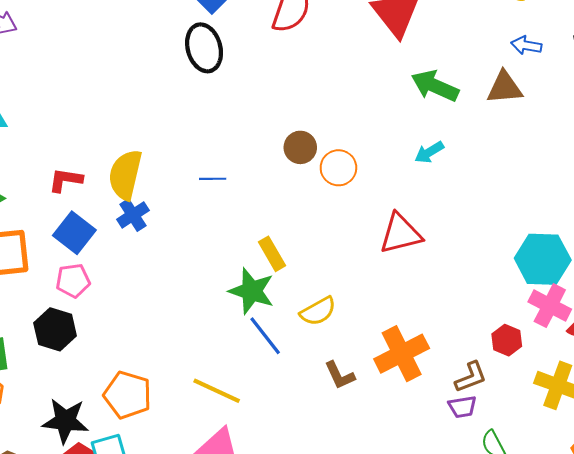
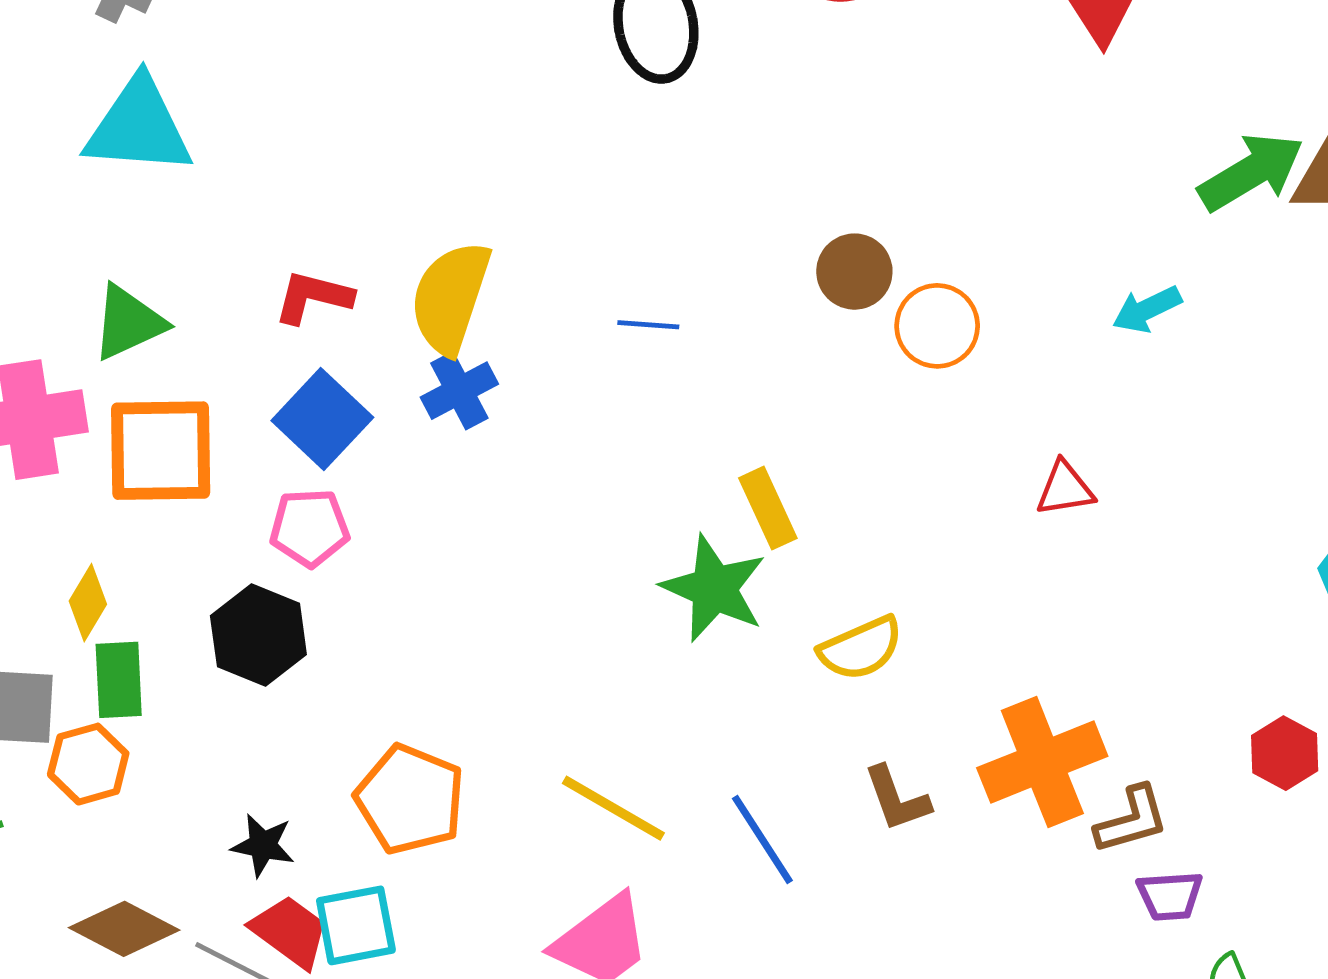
green arrow: (435, 86) -> (1251, 172), moved, turned 120
red triangle: (401, 234) -> (1065, 489), size x0.6
blue line: (265, 336) -> (762, 840), moved
brown L-shape: (471, 377) -> (1132, 820), moved
black star: (65, 421) -> (263, 845), size x0.6

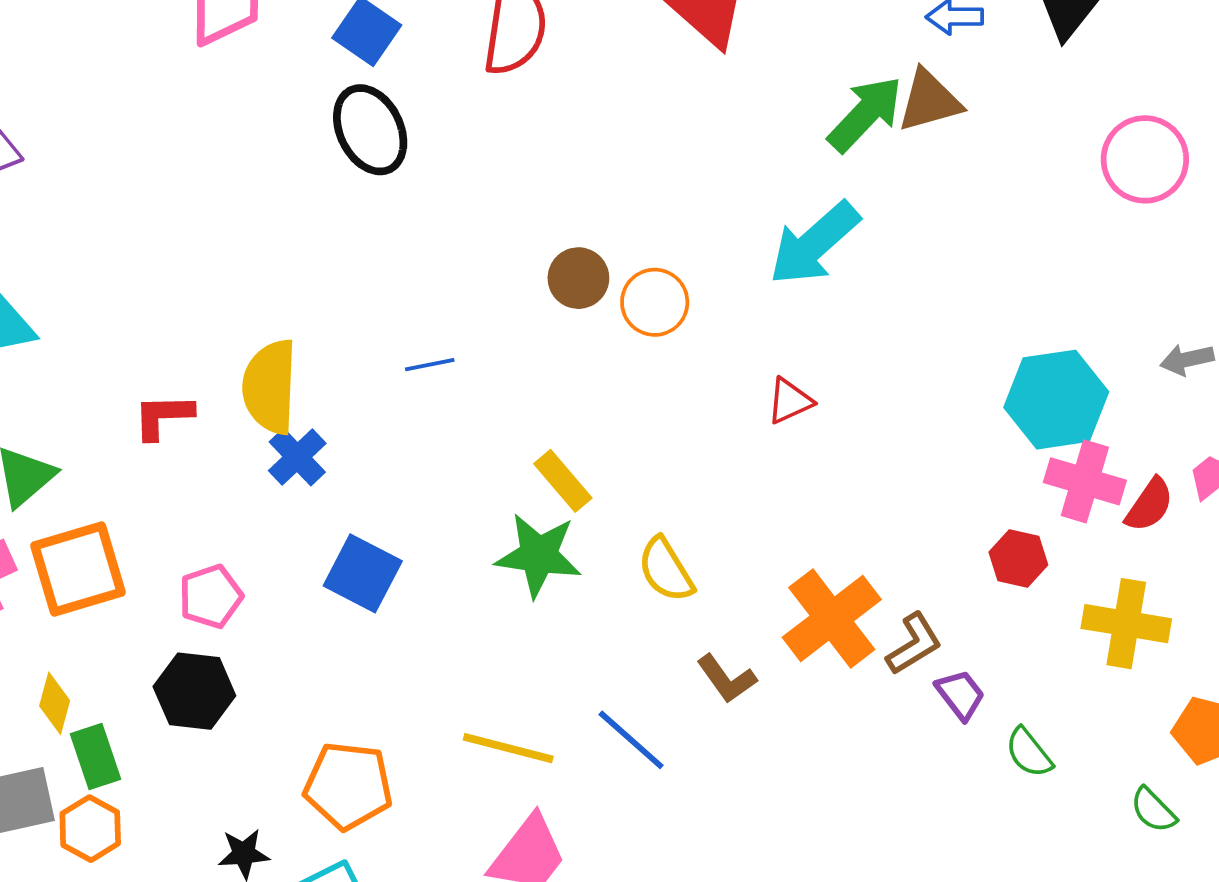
cyan arrow: (1147, 309) -> (814, 243), size x1.8
blue square: (322, 419) -> (363, 573), moved
yellow semicircle: (861, 648) -> (666, 570), turned 98
purple trapezoid: (1170, 896) -> (960, 695), turned -108

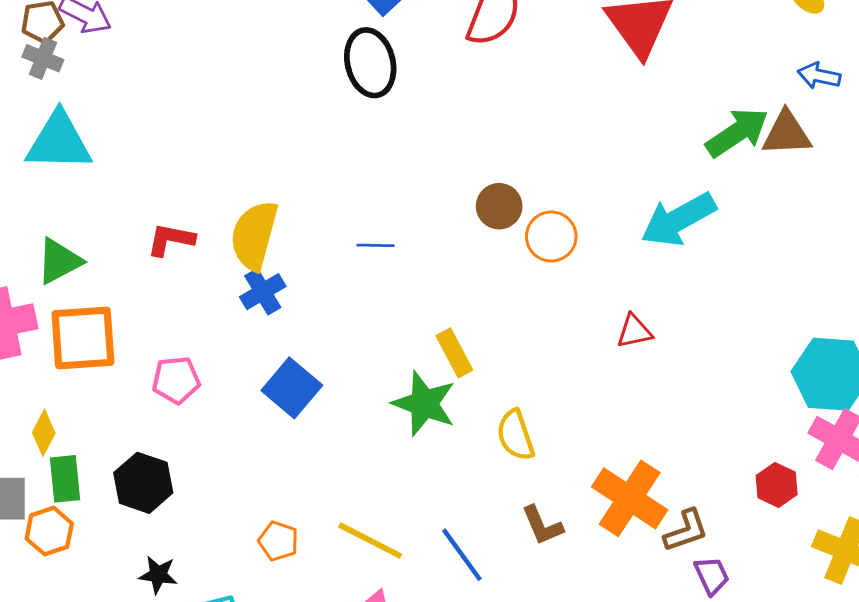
orange cross: (832, 618) -> (630, 498), turned -32
black hexagon: (194, 691) -> (143, 483), moved
orange pentagon: (348, 786) -> (278, 541), moved, size x0.6

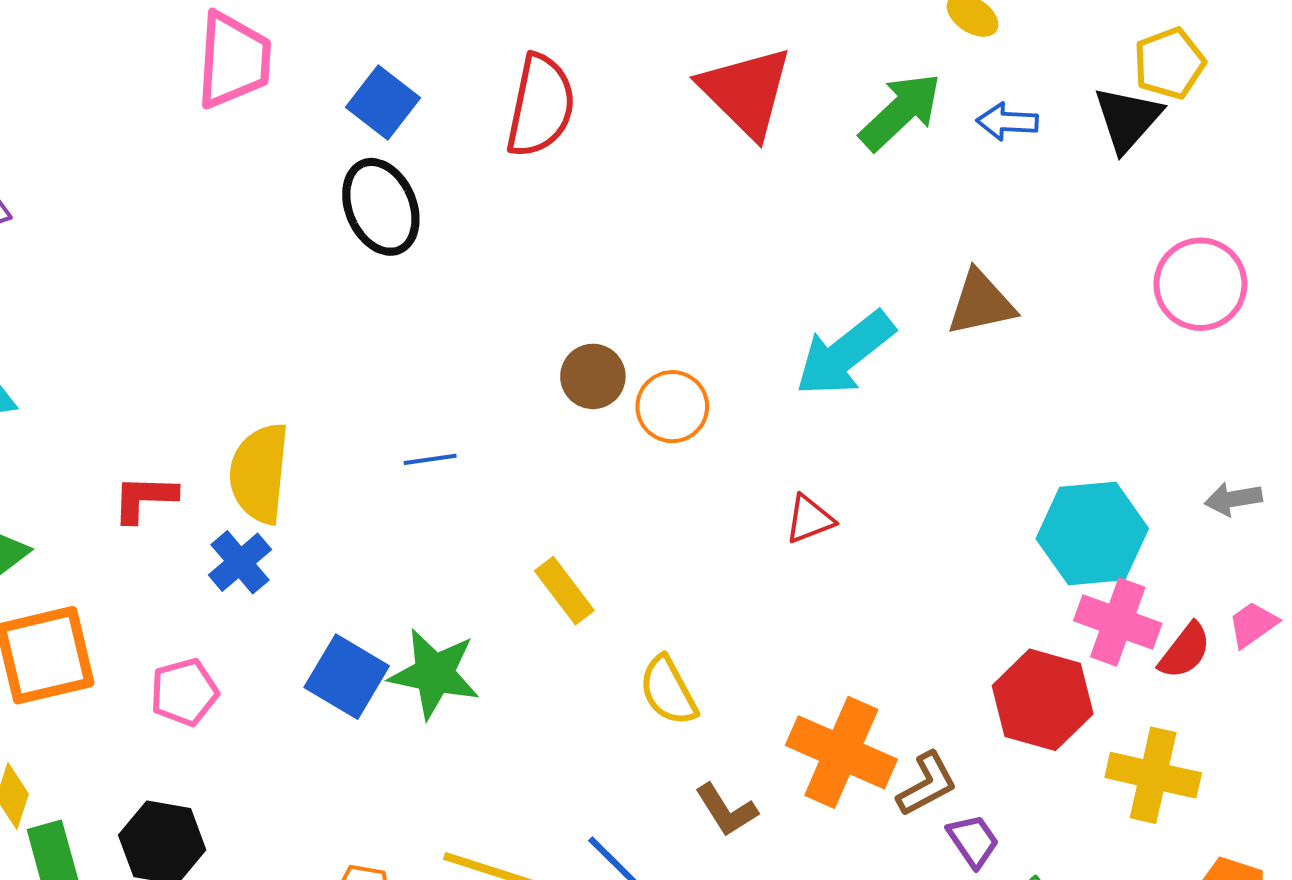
green arrow: (737, 133) -> (900, 112), moved
brown triangle: (787, 133) -> (981, 303), moved
blue cross: (263, 292) -> (240, 562), moved
green star: (424, 404) -> (434, 674), moved
red hexagon: (777, 485) -> (1043, 700), size x1.6

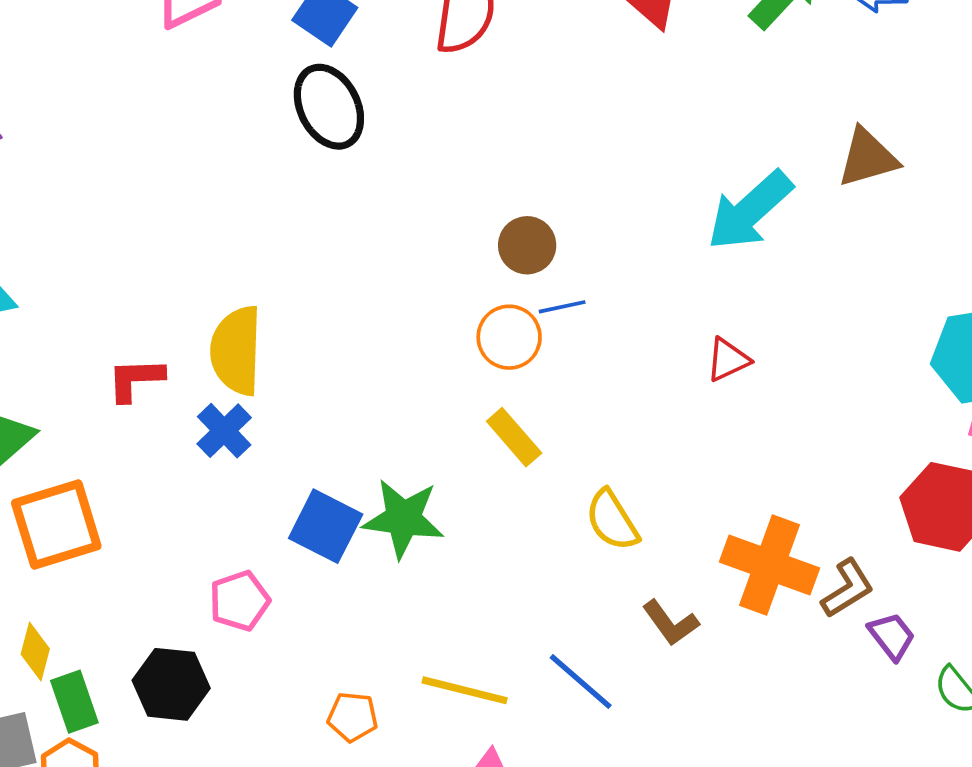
orange circle: (672, 407) -> (509, 337), moved
blue line: (430, 459) -> (562, 307), moved
pink pentagon: (184, 692) -> (240, 601), moved

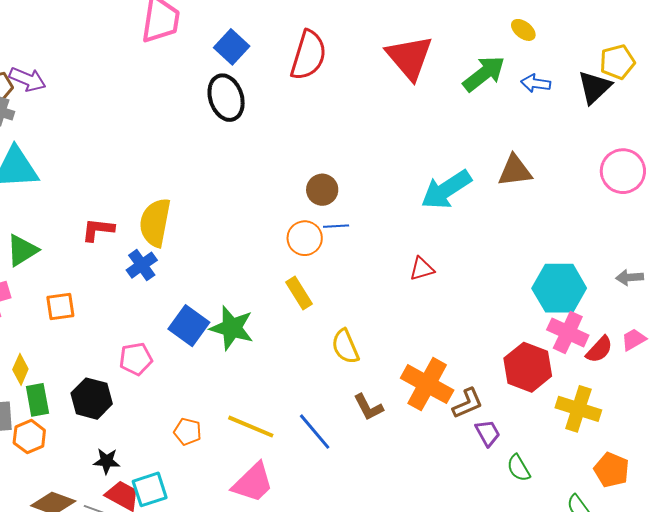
orange square: (56, 525) -> (60, 307), moved, size x0.6

